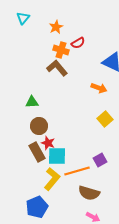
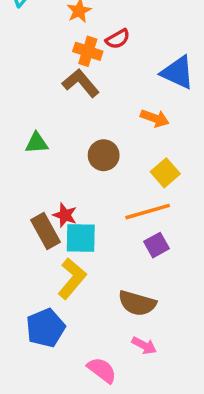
brown circle: (39, 126) -> (104, 155), moved
orange line: (77, 171) -> (148, 212), moved

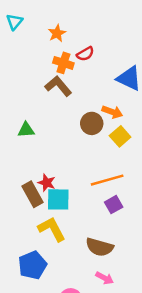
brown circle: (104, 155) -> (92, 123), moved
yellow square: (165, 173) -> (120, 136), moved
yellow L-shape: (72, 279) -> (52, 229), turned -68

